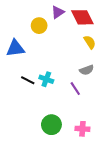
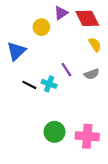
blue triangle: (15, 48) -> (16, 51), turned -36
purple line: (75, 89) -> (66, 70), moved
pink cross: (82, 129) -> (87, 136), size x1.5

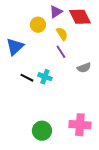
yellow semicircle: (95, 45) -> (62, 34), moved
purple line: (66, 70) -> (61, 52), moved
green circle: (54, 132) -> (42, 131), moved

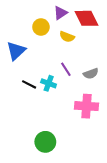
yellow semicircle: (62, 34) -> (67, 37), turned 144
purple line: (61, 52) -> (66, 69), moved
pink cross: (80, 125) -> (86, 106), moved

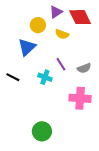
blue triangle: (16, 51) -> (27, 47), moved
black line: (29, 84) -> (13, 77), moved

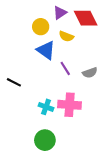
blue triangle: (27, 47) -> (46, 50), moved, turned -42
cyan cross: (45, 77) -> (46, 107), moved
pink cross: (80, 98) -> (70, 105), moved

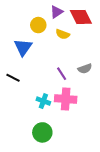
blue triangle: (46, 50) -> (23, 47), moved, turned 30
purple line: (65, 68) -> (62, 74), moved

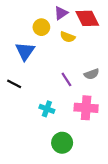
pink cross: (66, 99) -> (86, 108), moved
green circle: (42, 132) -> (62, 143), moved

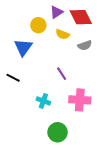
gray semicircle: (92, 74) -> (85, 45), moved

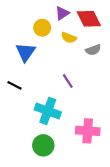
pink cross: (80, 100) -> (88, 131), moved
cyan cross: (43, 101) -> (48, 111), size x1.6
green circle: (58, 132) -> (43, 145), moved

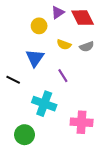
yellow semicircle: (69, 38) -> (64, 45), moved
blue triangle: (26, 52) -> (35, 58), moved
green circle: (43, 145) -> (25, 135), moved

